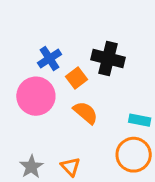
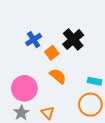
black cross: (108, 59) -> (73, 40), turned 35
pink circle: (36, 96) -> (24, 88), moved

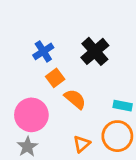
orange square: (52, 53) -> (55, 78), moved
orange triangle: (48, 113) -> (82, 144), moved, turned 32

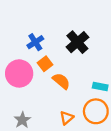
pink circle: (31, 115) -> (19, 73), moved

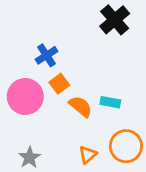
black cross: (77, 42) -> (115, 20), moved
cyan rectangle: (100, 86) -> (110, 102), moved

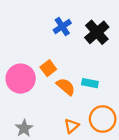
black cross: (115, 20) -> (97, 32), moved
blue cross: (47, 55) -> (62, 27), moved

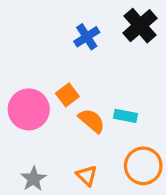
black cross: (97, 32) -> (140, 26), moved
orange triangle: (71, 126) -> (87, 176), moved, turned -35

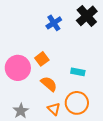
orange semicircle: (92, 121) -> (49, 84), moved
orange circle: (143, 166) -> (77, 103), moved

